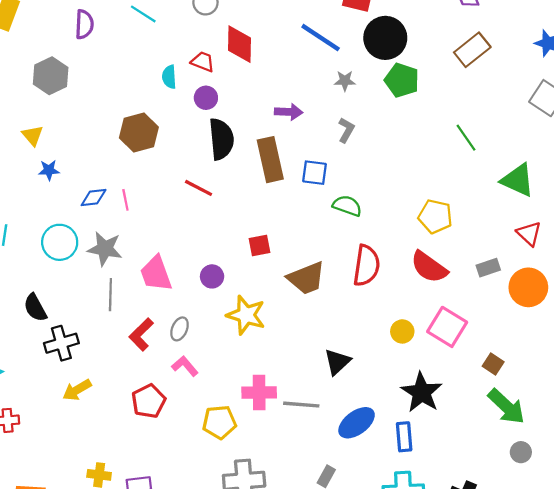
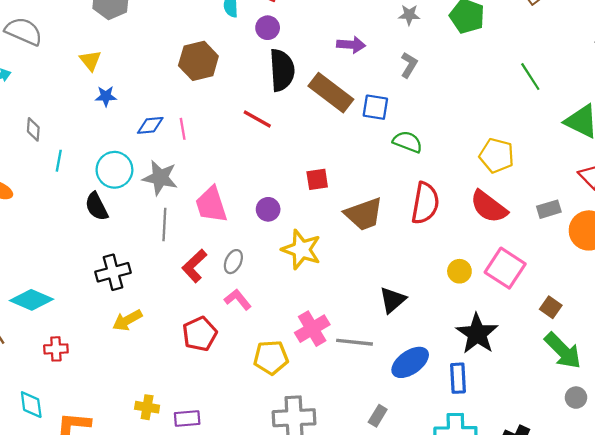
brown rectangle: (270, 160) -> (331, 93), turned -42
black semicircle: (35, 308) -> (97, 206), moved
pink cross: (259, 393) -> (312, 329), turned -32

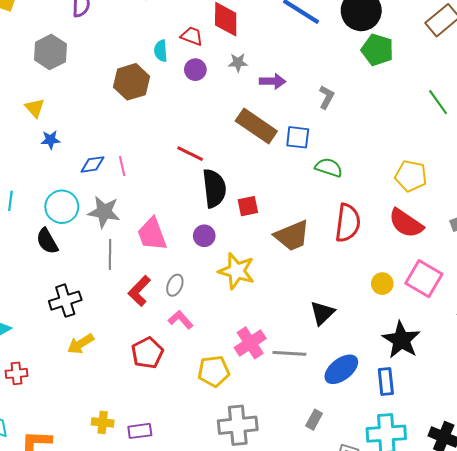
gray star: (409, 15) -> (238, 62), moved
brown hexagon: (198, 61) -> (132, 82), moved
black semicircle: (282, 70) -> (214, 188), moved

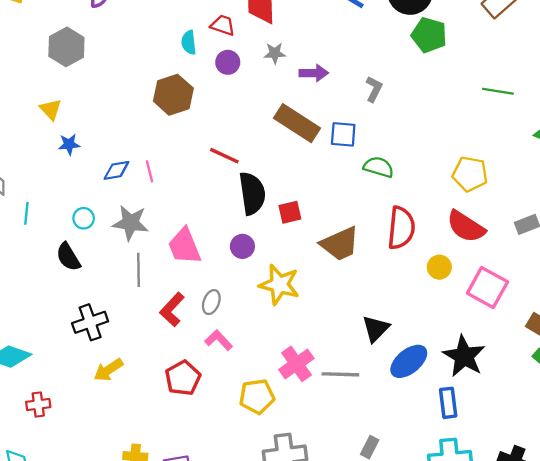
brown hexagon: (132, 82) -> (173, 95), moved
green line: (438, 102) -> (498, 91), turned -44
cyan circle: (62, 207) -> (84, 218), size x0.6
yellow circle: (382, 284) -> (439, 267), moved
blue ellipse: (341, 369) -> (409, 361), moved

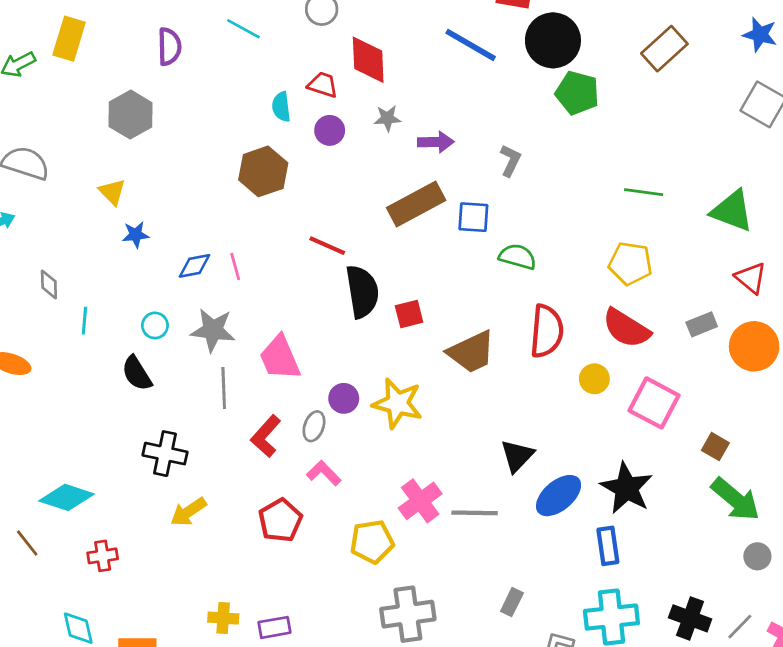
green line: (498, 91) -> (644, 192), moved
brown rectangle: (297, 123) -> (416, 204), turned -60
purple circle: (242, 246) -> (344, 398), moved
black cross: (90, 322) -> (165, 454), turned 32

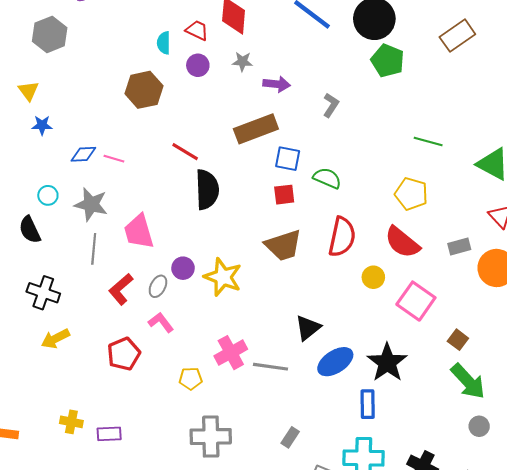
blue square: (473, 217) -> (288, 159), moved
pink line: (235, 266) -> (114, 159), turned -66
red square: (409, 314) -> (284, 195), moved
yellow pentagon: (372, 542) -> (191, 379), size x0.7

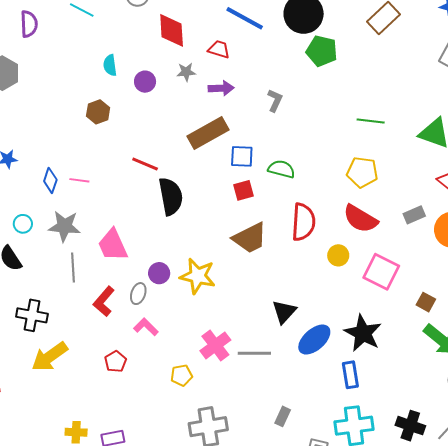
red trapezoid: (197, 30) -> (219, 49), moved
brown hexagon: (144, 90) -> (98, 112), size x0.7
blue diamond: (83, 154) -> (50, 181), turned -60
yellow arrow: (55, 339) -> (50, 357), size x1.4
red pentagon: (124, 354) -> (116, 361), size x0.7

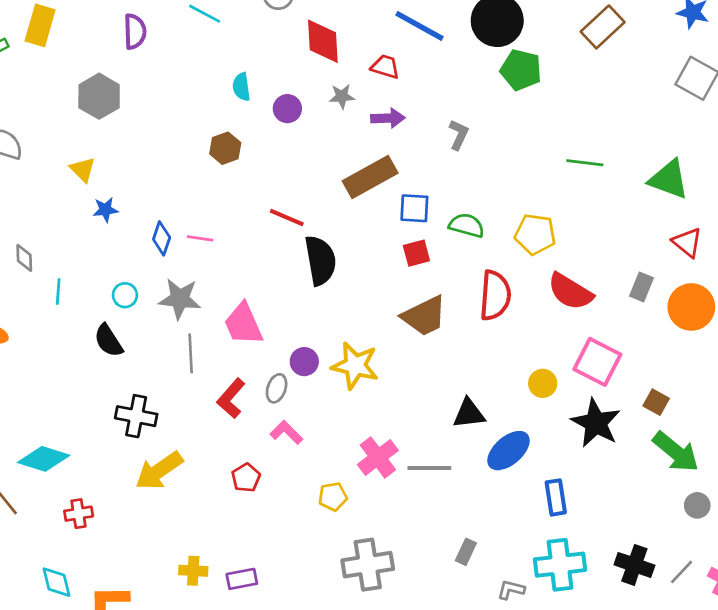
yellow pentagon: (362, 172) -> (535, 234), moved
gray rectangle: (414, 215) -> (641, 287), turned -45
yellow circle: (338, 255) -> (543, 383), moved
black triangle: (284, 312) -> (469, 414), turned 40
black star: (363, 333) -> (596, 423), moved

